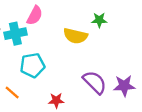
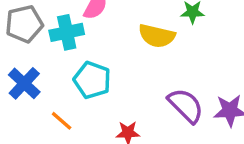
cyan pentagon: (32, 65) -> (92, 80), turned 30

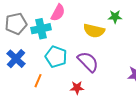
purple semicircle: (186, 105) -> (88, 62), moved
orange line: (62, 121) -> (38, 81), turned 72

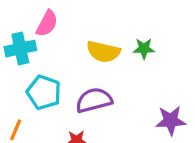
green star: (115, 17) -> (144, 49), moved
purple semicircle: (88, 62) -> (94, 100), turned -60

